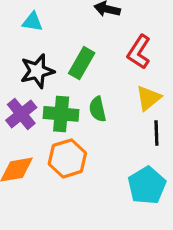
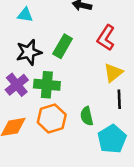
green semicircle: (98, 109) -> (87, 116), moved

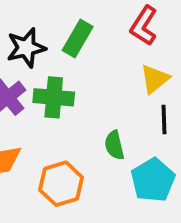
orange hexagon: (52, 119) -> (61, 184), moved

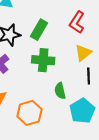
green cross: (54, 97) -> (43, 60), moved

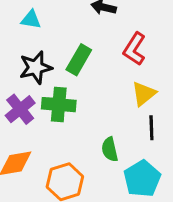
green cross: (43, 60) -> (59, 105), moved

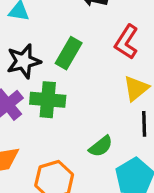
green semicircle: (110, 149) -> (101, 146), turned -115

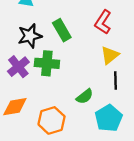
green rectangle: (69, 53) -> (62, 30), turned -60

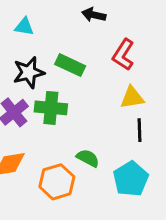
green rectangle: (62, 30) -> (70, 65), turned -35
yellow triangle: (110, 55) -> (132, 98), turned 30
green semicircle: (85, 96) -> (88, 158), moved, turned -114

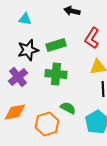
green rectangle: (70, 65) -> (56, 45), turned -42
green cross: (51, 108) -> (56, 74), moved

